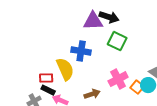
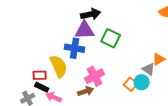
black arrow: (109, 17) -> (91, 14), moved, turned -30
purple triangle: (93, 21) -> (85, 30), moved
pink cross: (118, 79) -> (95, 76), moved

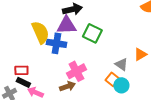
yellow semicircle: (59, 66) -> (40, 32), moved
gray triangle: (149, 69) -> (121, 64), moved
cyan circle: (142, 82) -> (121, 85), moved

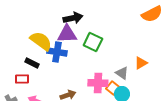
yellow semicircle: (40, 32) -> (41, 41), turned -30
pink cross: (76, 71) -> (98, 83), moved, turned 30
black rectangle: (23, 82) -> (32, 63), moved

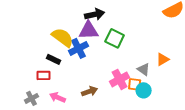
blue cross: (57, 52) -> (79, 48), turned -36
pink cross: (98, 83) -> (120, 79), turned -30
orange square: (113, 88) -> (135, 84), turned -32

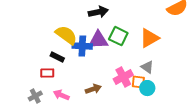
purple triangle: (89, 30) -> (98, 40), moved
blue cross: (79, 48) -> (82, 46), turned 30
orange triangle: (163, 59) -> (149, 38), moved, size x1.5

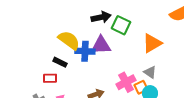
green square: (118, 36) -> (121, 25), moved
orange square: (138, 82) -> (141, 87), turned -32

